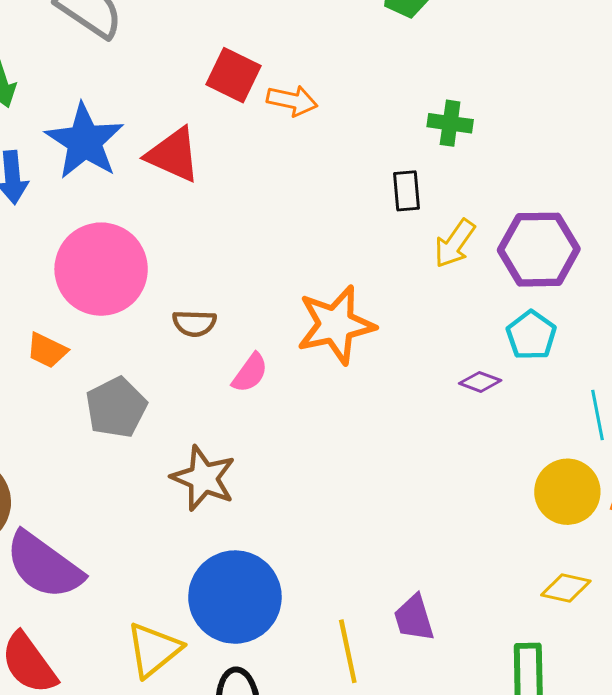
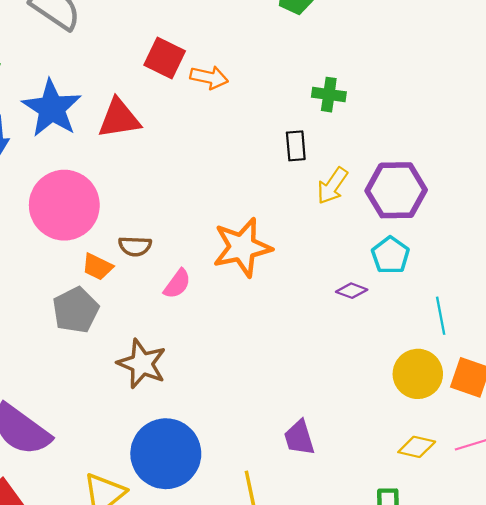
red triangle: (173, 155) -> (119, 118), turned -33
orange trapezoid: (47, 350) -> (97, 267), moved
purple trapezoid: (414, 618) -> (299, 438), moved

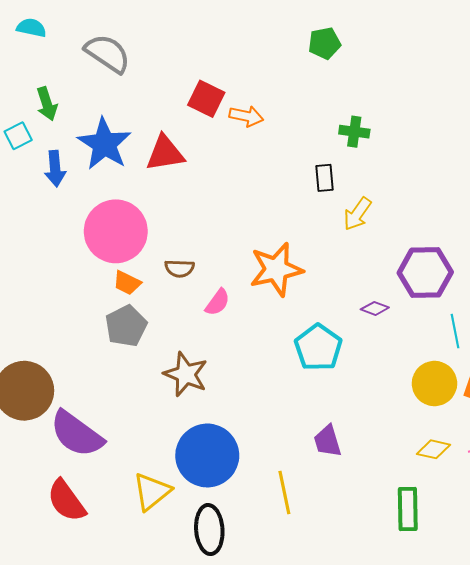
purple hexagon: (396, 190) -> (425, 272), moved
cyan pentagon: (390, 255) -> (318, 348), moved, size x1.4
orange trapezoid: (97, 267) -> (127, 283), moved

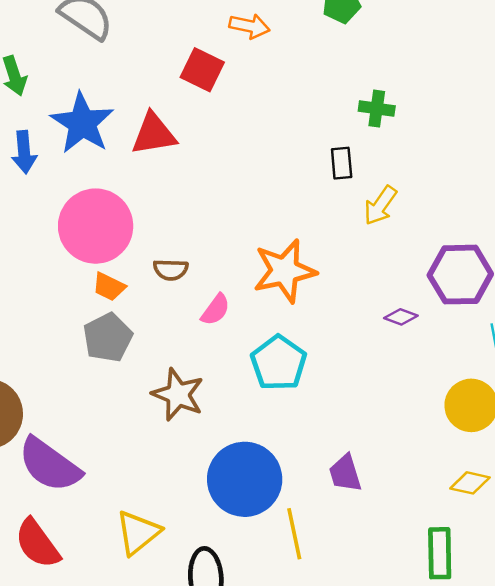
orange arrow: (246, 116) -> (249, 26), moved
cyan pentagon: (318, 348) -> (279, 363), moved
blue circle: (207, 455) -> (245, 479), moved

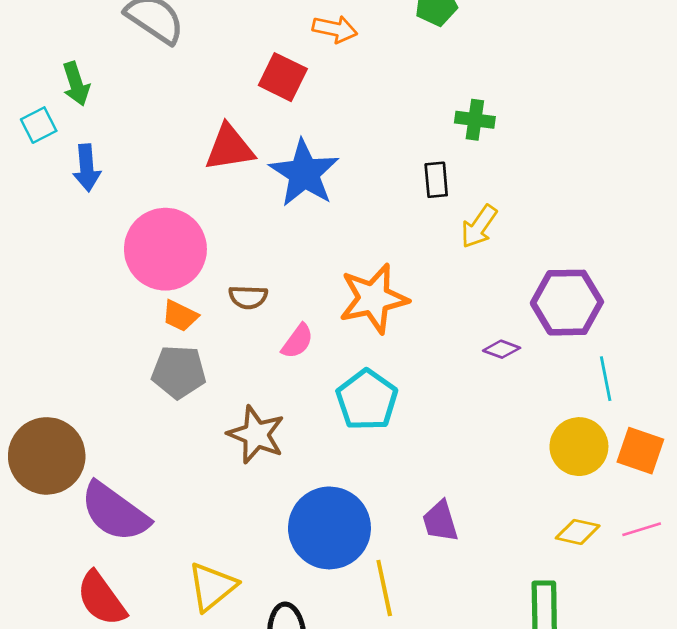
blue star: (82, 123) -> (304, 173), moved
gray pentagon: (108, 338) -> (179, 372), turned 30

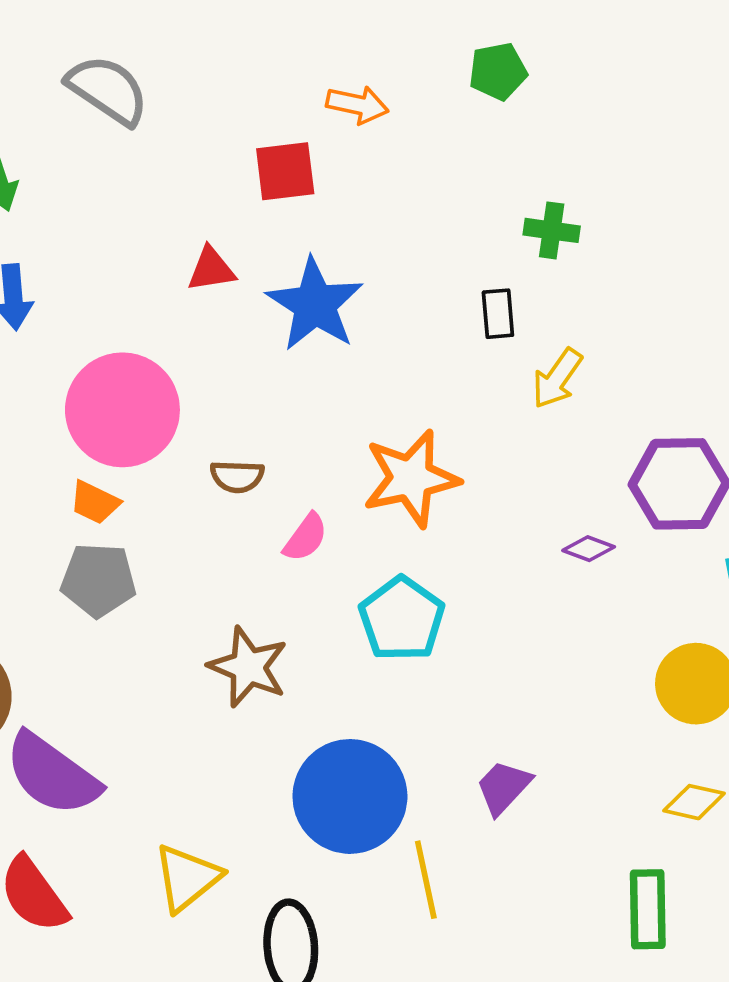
red square: (283, 77) -> (285, 171), turned -33
red triangle: (229, 148) -> (211, 269), size x0.7
orange trapezoid: (180, 316) -> (95, 502), moved
gray pentagon: (179, 372) -> (98, 580), moved
purple trapezoid: (440, 521) -> (503, 787), turned 60

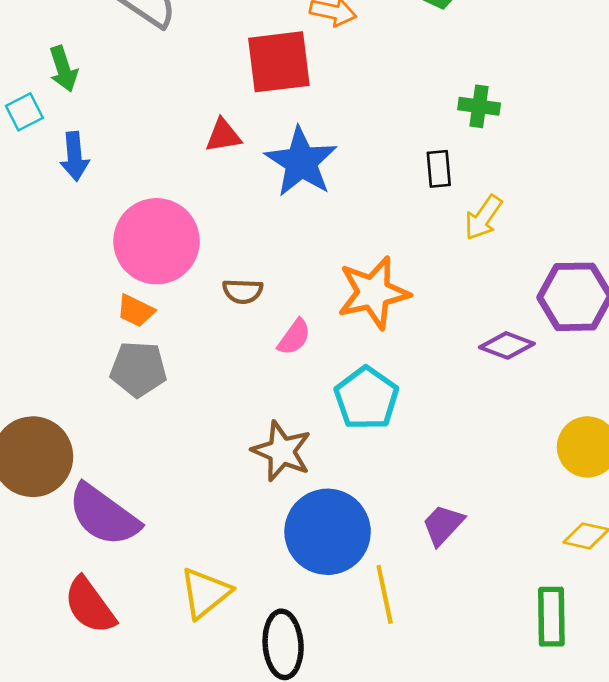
red square: (285, 171) -> (279, 62), size x1.4
purple diamond: (589, 549) -> (507, 345), size x1.4
brown star: (248, 667) -> (282, 451), moved

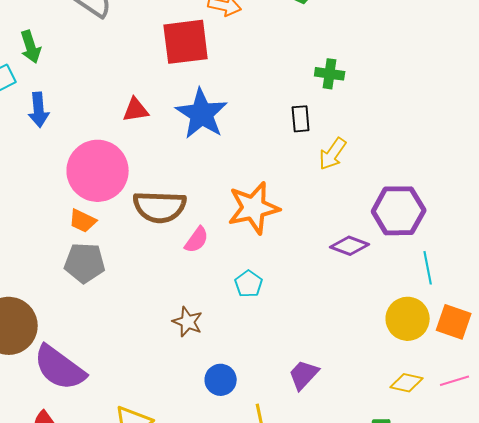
red triangle: (223, 136) -> (136, 110), moved
brown semicircle: (243, 291) -> (160, 207), size x1.8
cyan pentagon: (366, 398) -> (249, 284), size x0.6
brown star: (282, 451) -> (188, 322), size x0.7
blue circle: (328, 532) -> (221, 380), size x0.5

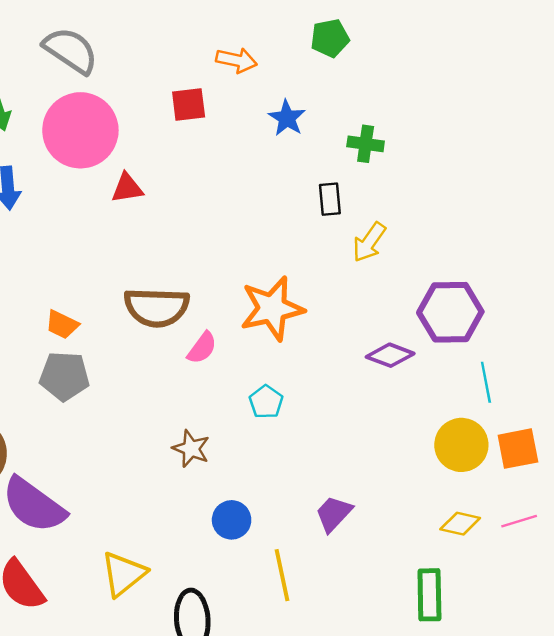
red square: (186, 42) -> (189, 105), size x0.6
blue star: (202, 114) -> (287, 118), moved, size x0.6
pink circle: (98, 171) -> (80, 130), moved
orange square: (454, 322) -> (518, 449), turned -30

